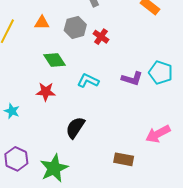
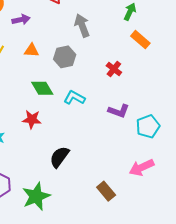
red cross: (101, 37) -> (114, 69), moved
cyan pentagon: (161, 73) -> (148, 126), moved, turned 30
cyan L-shape: (88, 81) -> (74, 98), moved
brown rectangle: (124, 159) -> (106, 191), turned 36

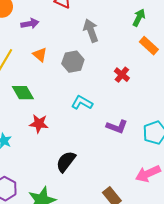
orange triangle: (32, 50) -> (40, 55), turned 35
green diamond: (42, 88) -> (23, 93), moved
purple L-shape: (119, 111) -> (117, 127), moved

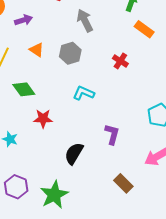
purple L-shape: (117, 127) -> (112, 134), moved, turned -90

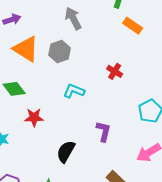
orange triangle: (37, 50) -> (26, 49), size x1.8
red cross: (120, 61) -> (115, 71), moved

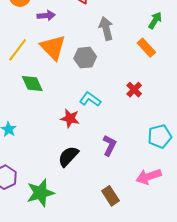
orange rectangle: (133, 26) -> (146, 48), moved
red star: (34, 117) -> (70, 118), moved

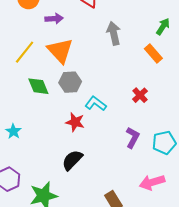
gray hexagon: (85, 58) -> (70, 82), moved
purple L-shape: (110, 145) -> (133, 138), moved

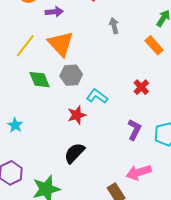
gray arrow: (114, 33) -> (114, 26), size x0.7
red star: (75, 122) -> (77, 115), turned -30
pink arrow: (152, 182) -> (139, 172), moved

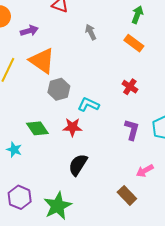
green diamond: (39, 80) -> (37, 128), moved
red star: (77, 115) -> (72, 127), turned 30
pink arrow: (139, 172) -> (145, 171), size x0.7

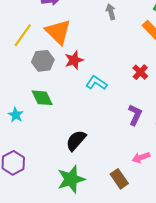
gray hexagon: (59, 89) -> (43, 61), moved
red star: (72, 127) -> (74, 60), moved, turned -30
green star: (58, 206) -> (71, 179), moved

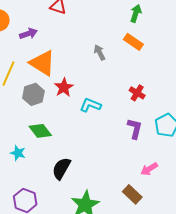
gray arrow: (111, 12) -> (100, 52), moved
red cross: (140, 72) -> (137, 93), moved
black semicircle: (76, 140) -> (61, 168), moved

